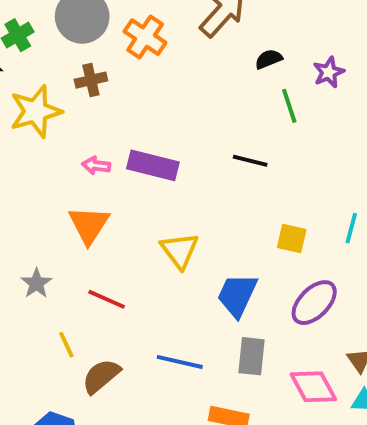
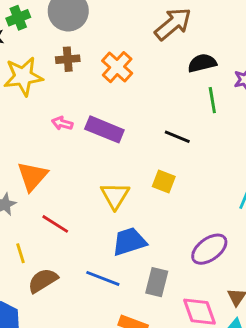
orange cross: (145, 37) -> (117, 67), moved
black semicircle: (269, 59) -> (202, 63), size x1.4
orange triangle: (89, 225) -> (32, 176), moved
yellow square: (292, 238) -> (164, 182), moved
blue trapezoid: (237, 295) -> (129, 242), moved, turned 39

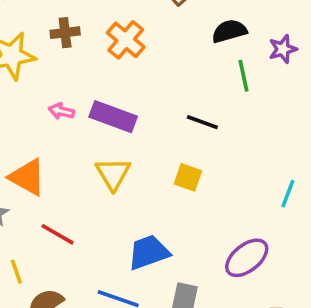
orange triangle: (32, 176) -> (27, 177), turned -40
yellow triangle: (115, 196) -> (113, 174), moved

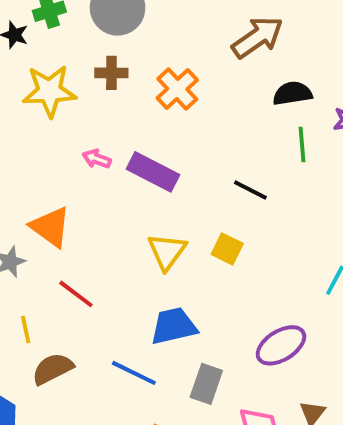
yellow triangle: (113, 174) -> (167, 251), moved

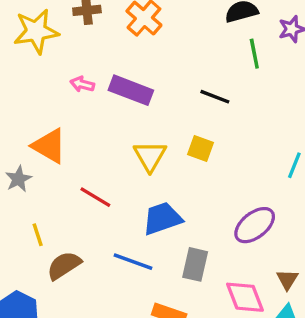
red line: (76, 294) -> (95, 197), moved

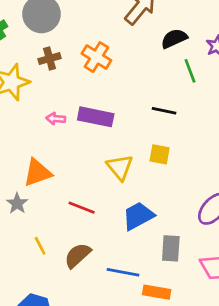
orange triangle: (49, 146) -> (37, 173), turned -40
blue line: (133, 262) -> (123, 272), moved
brown semicircle: (64, 265) -> (78, 255), moved

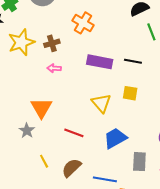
brown cross: (50, 59) -> (52, 43), moved
purple rectangle: (96, 117) -> (100, 62), moved
orange triangle: (37, 173) -> (41, 108), turned -40

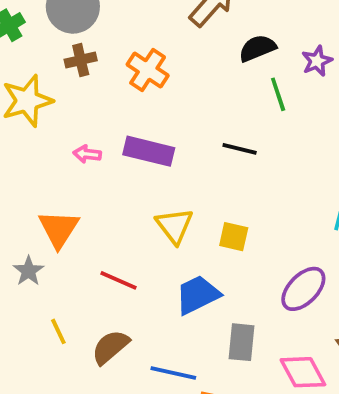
brown cross: (52, 43) -> (81, 60), moved
purple rectangle: (100, 62) -> (149, 151), moved
yellow square: (130, 93) -> (234, 237), moved

